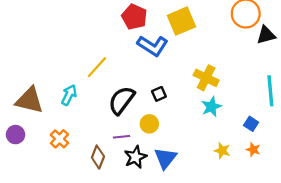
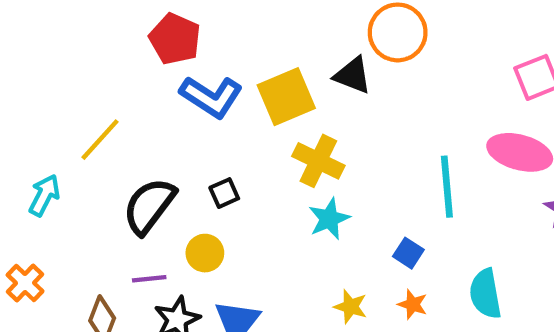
yellow square: (181, 21) -> (286, 97), moved
black triangle: (266, 35) -> (353, 75), moved, turned 36

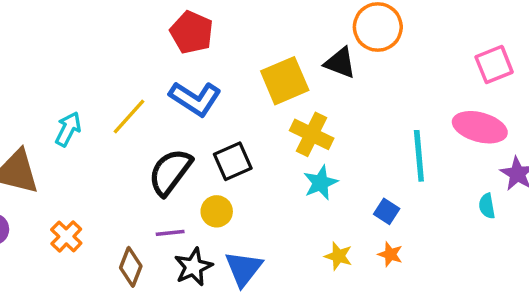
blue L-shape: (211, 97) -> (195, 99), moved
black square: (224, 193) -> (233, 161), size x1.5
cyan arrow: (44, 195) -> (68, 129), moved
cyan semicircle: (485, 294) -> (487, 206), moved, size x0.6

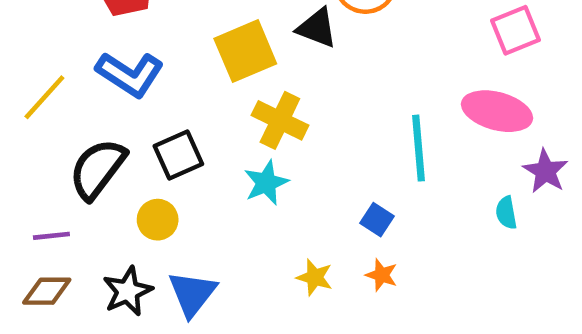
cyan star: (320, 183) -> (266, 183), moved
purple line: (170, 233) -> (51, 236), moved
brown diamond: (131, 267) -> (47, 291), turned 69

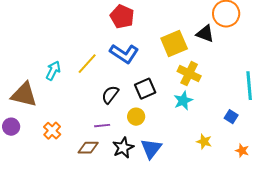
black semicircle: (98, 169) -> (110, 95), size x0.7
purple line: (51, 236) -> (102, 126), moved
orange star: (382, 275) -> (242, 151), moved

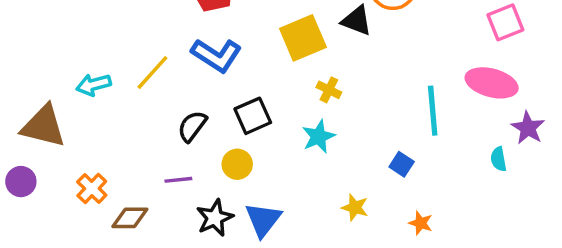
cyan arrow: (53, 71) -> (94, 85), turned -132
yellow cross: (189, 74) -> (329, 90), size x0.6
brown diamond: (88, 148) -> (130, 218), moved

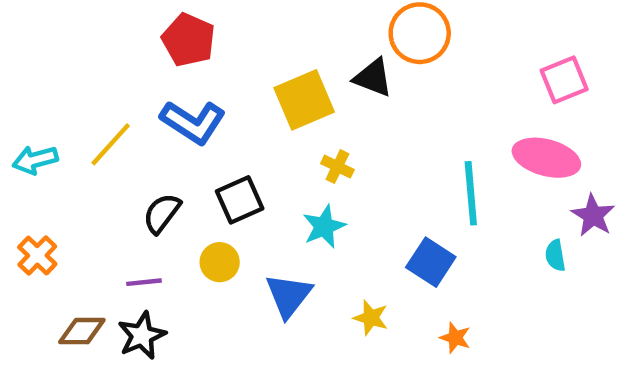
blue square: (402, 164) -> (431, 262), size x1.5
orange cross: (92, 188) -> (37, 255), moved
black star: (215, 218) -> (142, 336), moved
blue triangle: (263, 220) -> (289, 295), moved

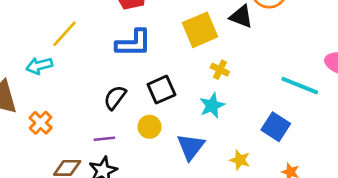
blue L-shape: (193, 122) -> (134, 43), turned -33
yellow line: (111, 144) -> (64, 34), moved
cyan line: (471, 193) -> (300, 86), turned -63

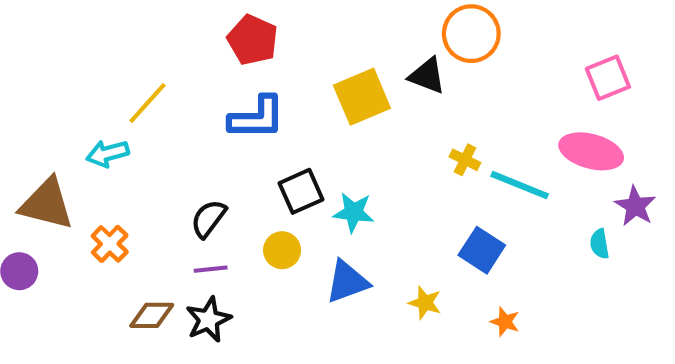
yellow cross: (220, 70) -> (465, 160), moved
black semicircle: (115, 98) -> (208, 219), moved
cyan star: (212, 106) -> (354, 212), moved, turned 30
blue triangle: (191, 147) -> (347, 282), turned 32

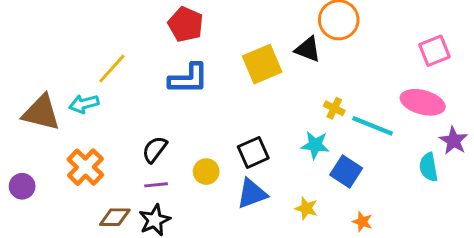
black square: (301, 191) -> (253, 152), moved
brown triangle: (47, 204) -> (41, 113), moved
cyan star: (354, 212) -> (315, 145), moved
orange cross: (110, 244) -> (85, 167), size x1.4
cyan semicircle: (600, 244) -> (429, 167), size x1.4

